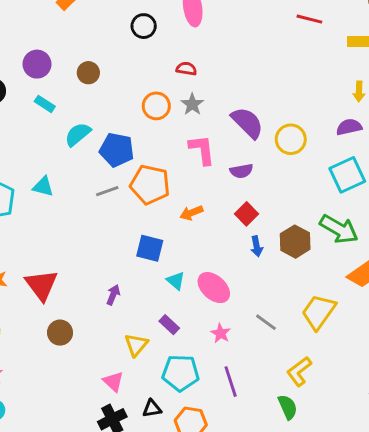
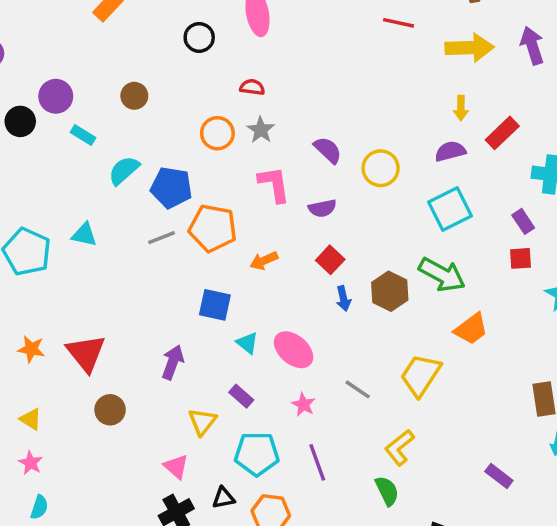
purple circle: (37, 64) -> (56, 96), moved
purple semicircle: (247, 123) -> (328, 150), size x0.7
purple arrow: (113, 295) -> (173, 362), size x1.4

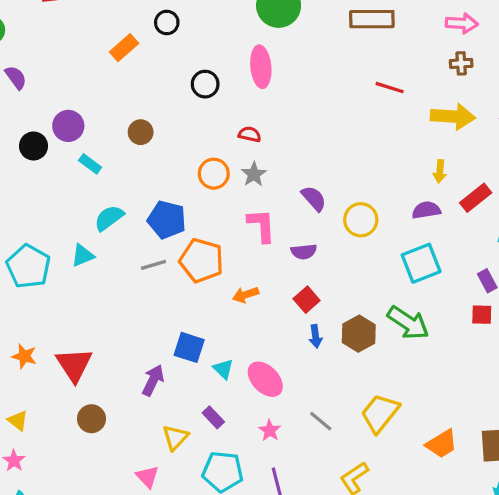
cyan semicircle: (124, 170) -> (109, 218), moved
cyan triangle: (84, 235) -> (83, 255), turned -40
blue square: (215, 305) -> (189, 347), moved
orange trapezoid: (471, 329) -> (442, 444), moved

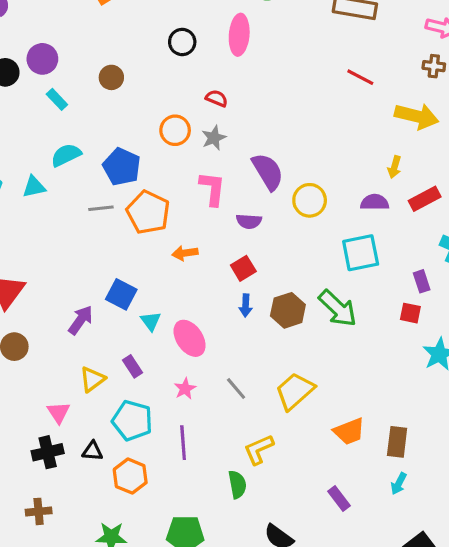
purple semicircle: (314, 198) -> (268, 172), size x1.4

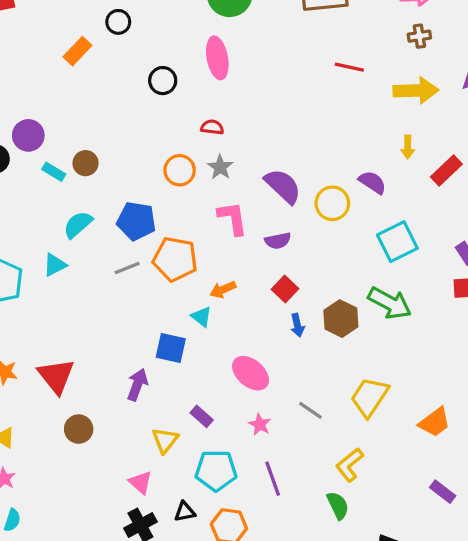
brown circle: (111, 77) -> (85, 163), moved
purple semicircle: (375, 202) -> (372, 182), moved, turned 48
cyan triangle: (151, 321) -> (201, 317), moved

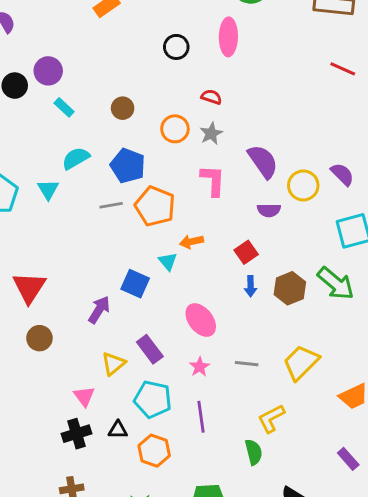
brown circle: (85, 163) -> (123, 108), moved
purple semicircle: (278, 241) -> (269, 210), moved
cyan triangle: (55, 265) -> (48, 190), turned -45
gray line: (310, 410) -> (247, 364), turned -40
purple rectangle: (202, 416) -> (150, 349), size x1.4

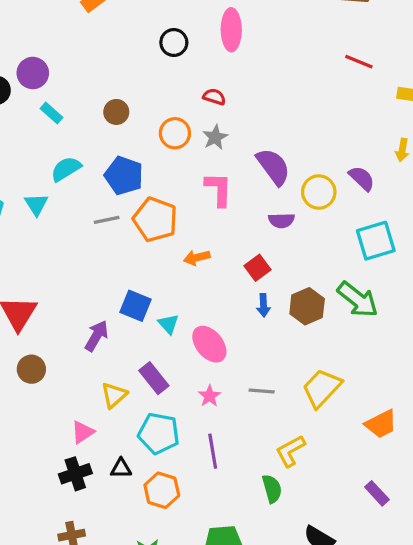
cyan triangle: (168, 261) -> (168, 324), moved
pink triangle: (84, 396) -> (83, 432), turned 35

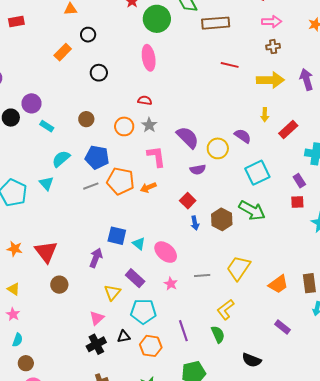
black circle: (174, 43) -> (99, 73), moved
orange arrow: (197, 258) -> (148, 187), moved
purple line: (213, 451) -> (183, 331), moved

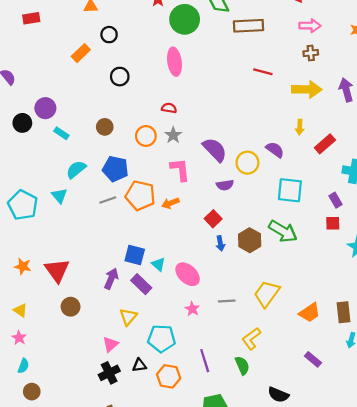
cyan square: (257, 173) -> (290, 190), turned 30
purple rectangle: (135, 278) -> (141, 284), moved

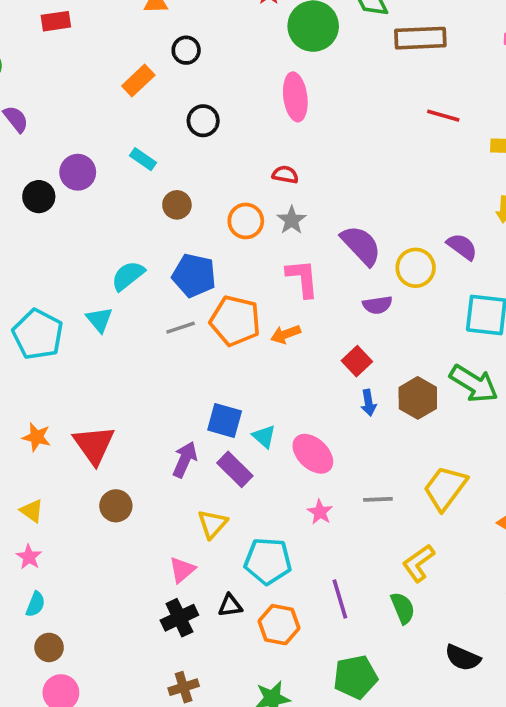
cyan rectangle: (61, 133) -> (143, 159), moved

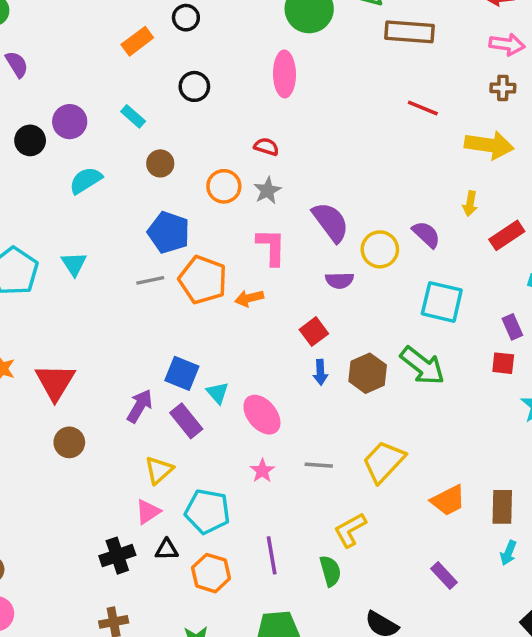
cyan semicircle: (128, 276) -> (86, 180), moved
pink triangle: (182, 570) -> (148, 512), moved

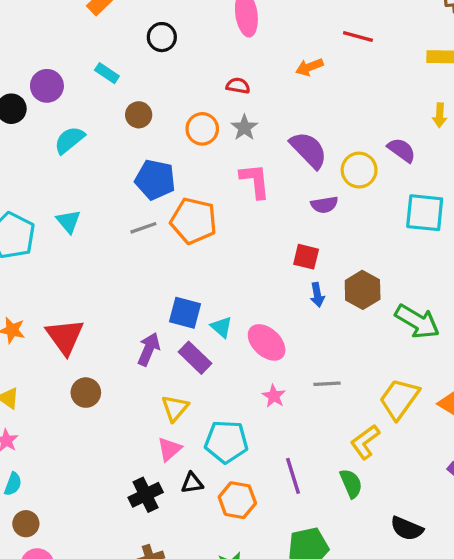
red line: (423, 108) -> (358, 37), moved
orange arrow: (249, 298) -> (309, 67), moved
red square: (314, 332) -> (306, 257), turned -32
green arrow: (422, 366) -> (417, 321), moved
yellow trapezoid: (384, 462) -> (399, 399), moved

